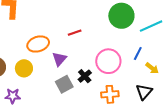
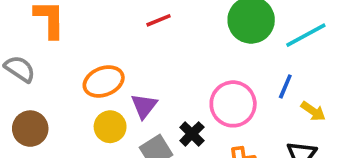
red line: (75, 33) -> (158, 20), moved
yellow circle: (24, 68) -> (110, 127), moved

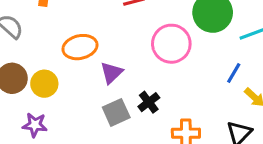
pink circle: (233, 104) -> (171, 44), moved
yellow circle: (110, 127) -> (44, 84), moved

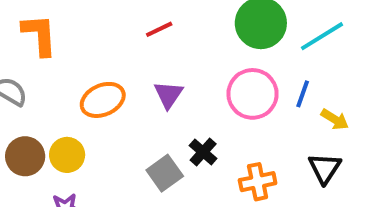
pink circle: (171, 44) -> (253, 94), moved
purple triangle: (111, 73) -> (168, 95), moved

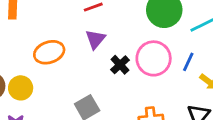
purple triangle: (168, 95) -> (95, 39), moved
black cross: (203, 152) -> (120, 65), moved

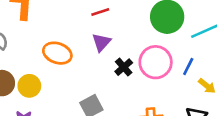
orange ellipse: (49, 52) -> (57, 53), turned 36

